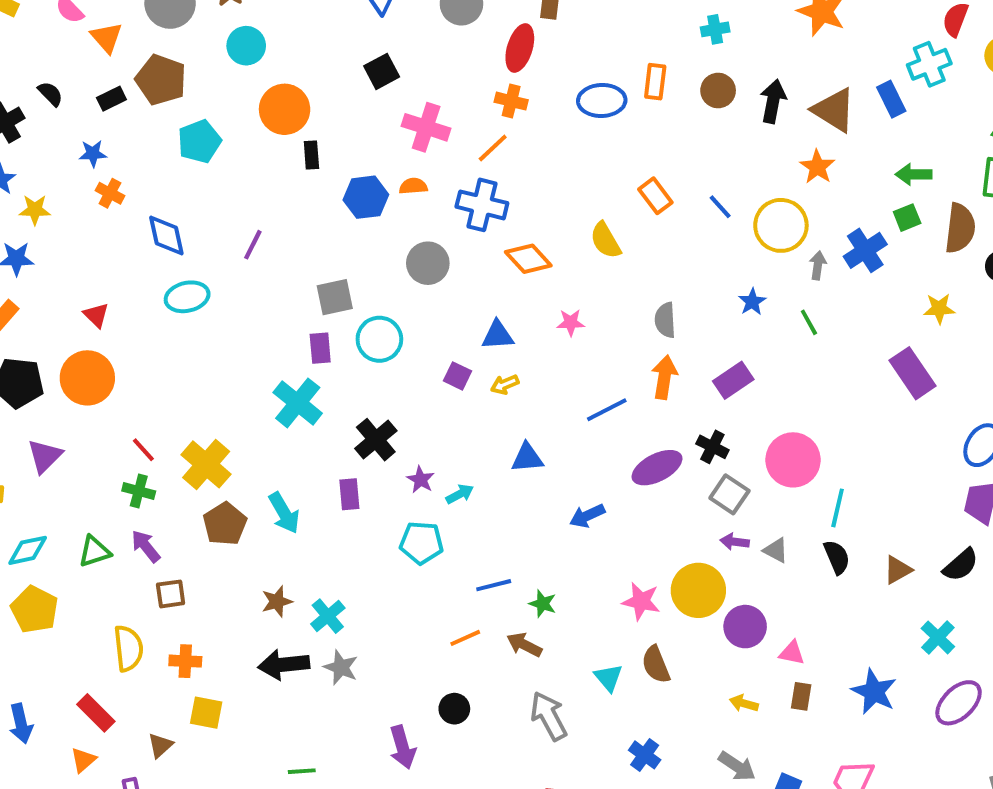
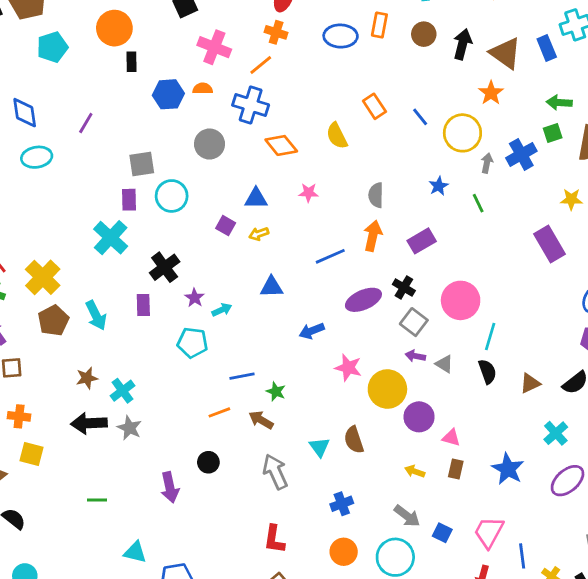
pink star: (641, 601) -> (348, 368), moved
blue cross: (645, 755) -> (342, 504), turned 30

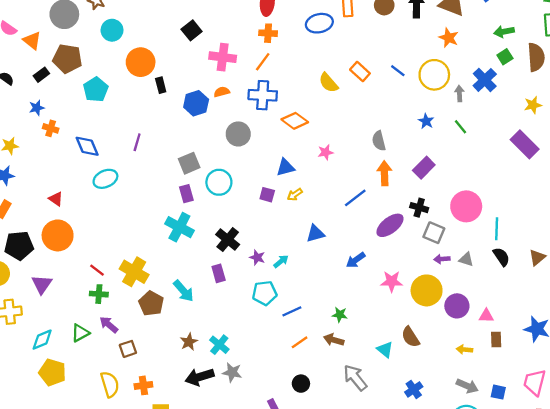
yellow semicircle: (337, 136) -> (328, 83), moved
blue line: (242, 376) -> (292, 311), moved

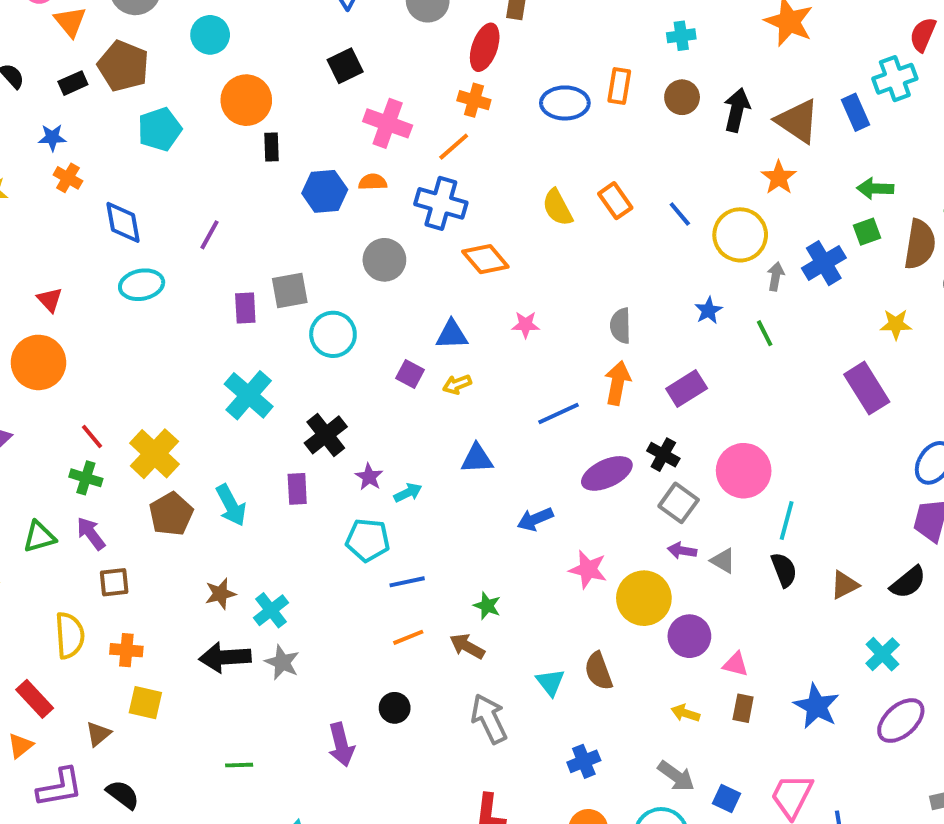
purple rectangle: (186, 194) -> (245, 308), moved

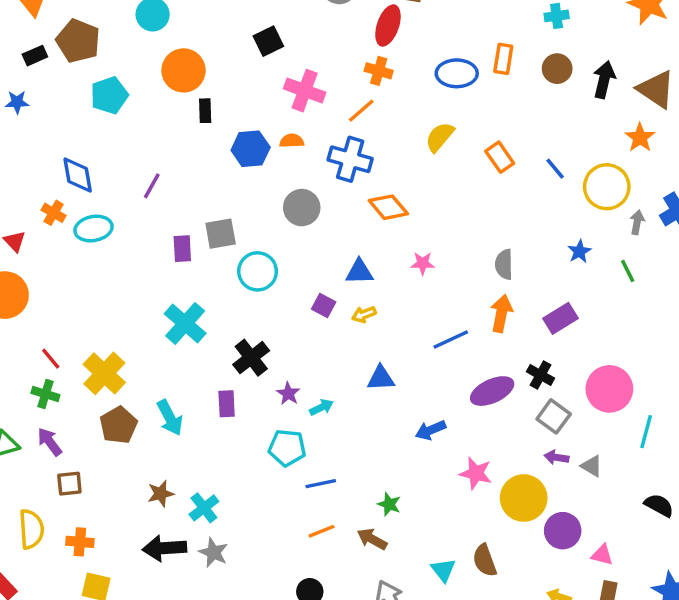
orange cross: (68, 178) -> (54, 213), moved
yellow semicircle: (557, 208) -> (440, 137), moved, turned 68
black semicircle: (784, 570) -> (659, 505), moved, turned -40

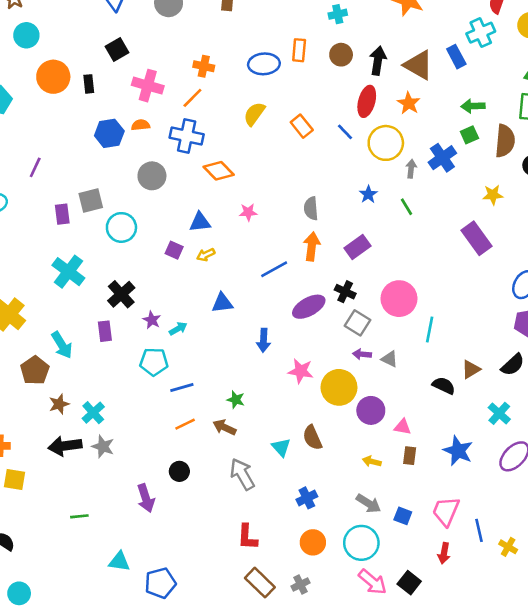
red ellipse: (388, 25) -> (367, 101), moved
black rectangle: (205, 111) -> (89, 84), moved
brown pentagon: (118, 425) -> (35, 370), moved
blue arrow: (431, 430) -> (264, 340), turned -60

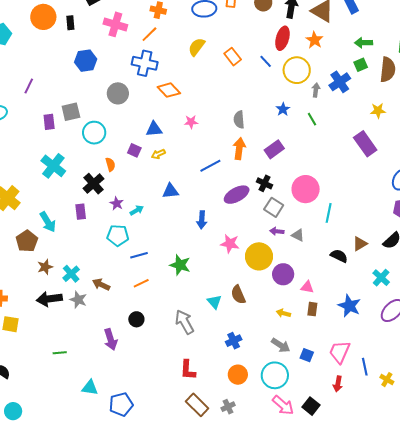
orange semicircle: (141, 125) -> (110, 164), moved, turned 80
green star: (236, 400) -> (180, 265), size x1.5
brown arrow: (224, 427) -> (101, 285), moved

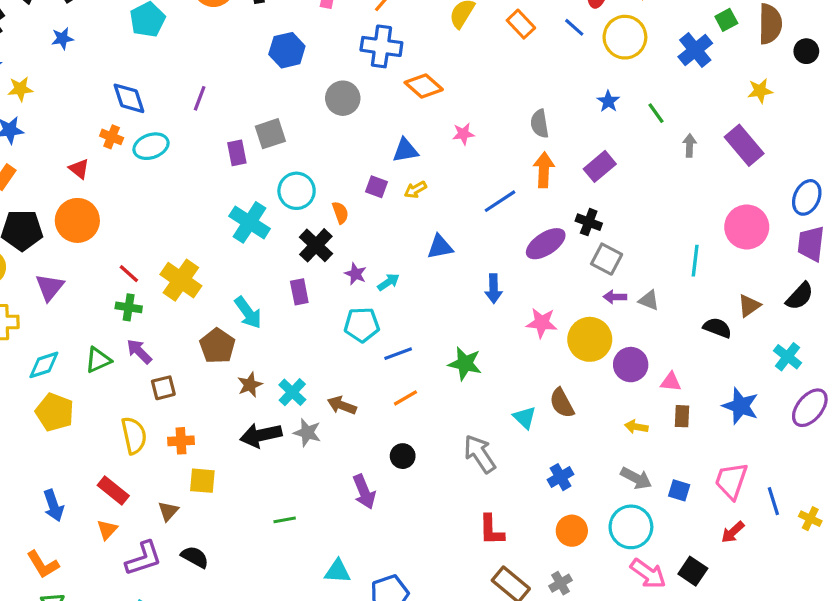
gray arrow: (316, 90) -> (689, 145), moved
cyan circle: (94, 133) -> (297, 191), moved
pink circle: (306, 189) -> (747, 227), moved
red arrow: (338, 384) -> (733, 532), turned 42

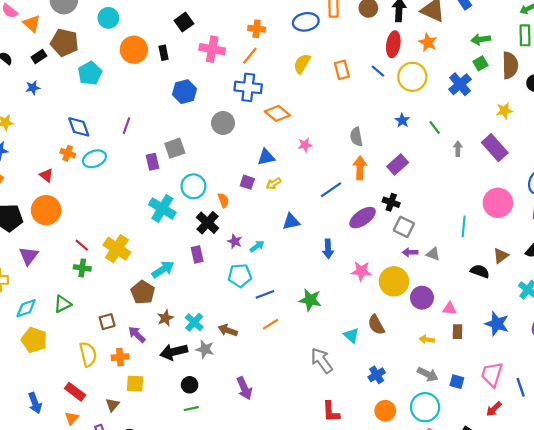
orange rectangle: (521, 24) -> (342, 70), turned 30
cyan arrow: (248, 313) -> (163, 269), turned -85
purple arrow: (139, 351) -> (137, 334), moved
black circle: (403, 456) -> (190, 385), moved

